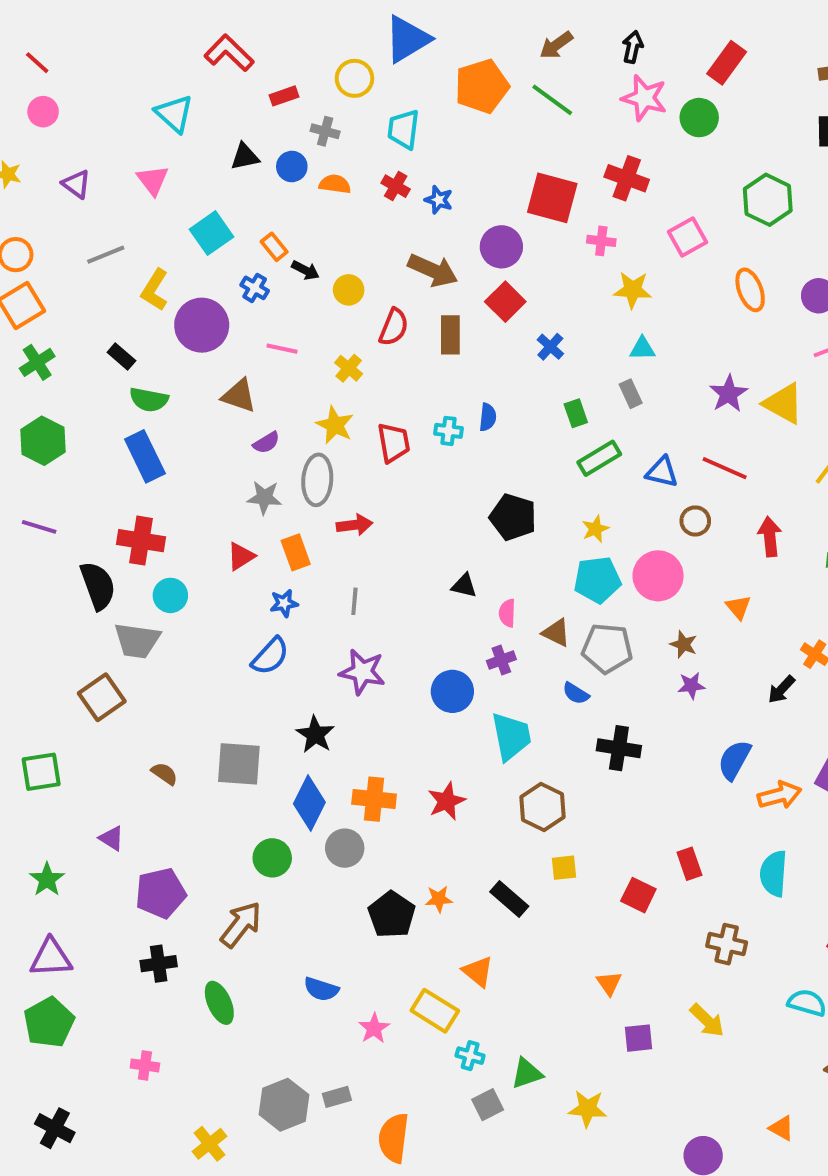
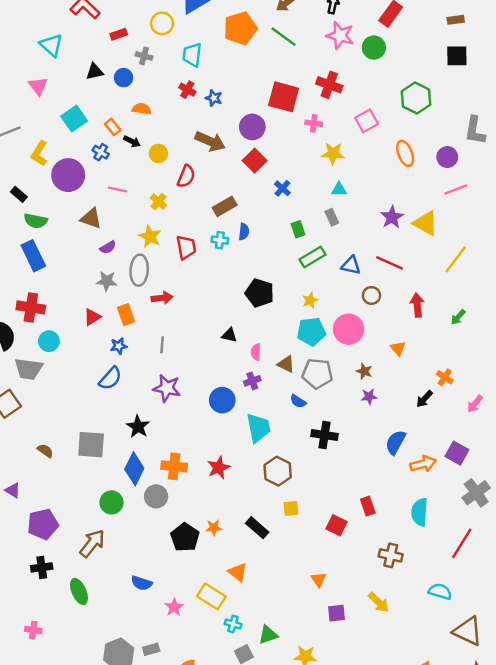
orange semicircle: (335, 184) -> (142, 109), moved
brown rectangle: (450, 335) -> (225, 206), moved, turned 60

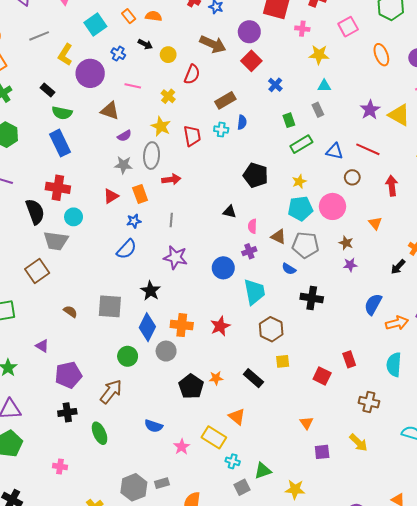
orange rectangle: (113, 127) -> (129, 16), moved

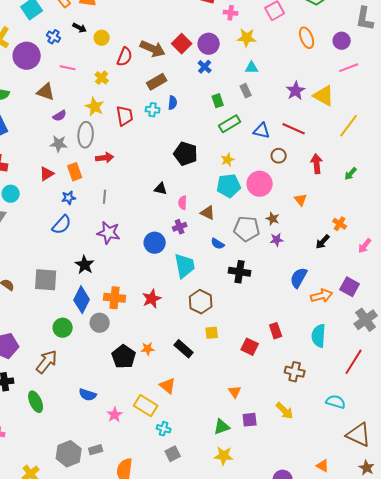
purple circle: (249, 32) -> (209, 44), moved
brown arrow: (213, 44) -> (153, 49), moved
gray pentagon: (305, 245) -> (247, 229), moved
green triangle: (263, 471) -> (222, 427), moved

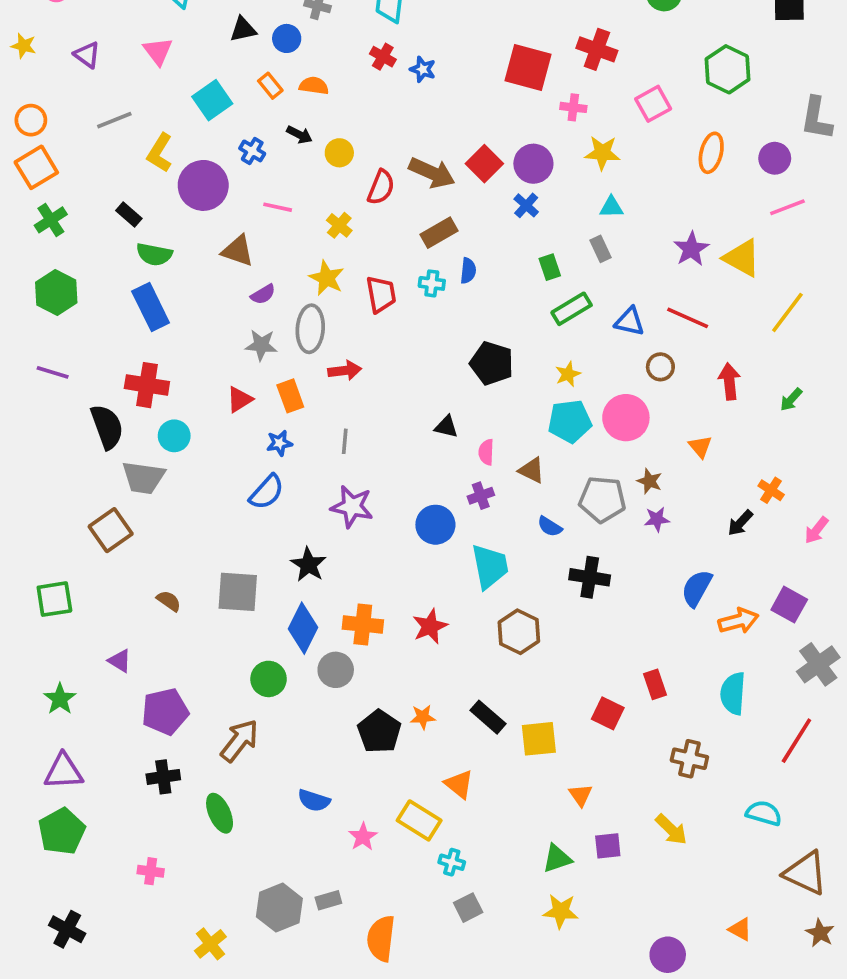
orange ellipse: (307, 38) -> (711, 153), turned 35
yellow square: (212, 333) -> (539, 739), moved, size x1.5

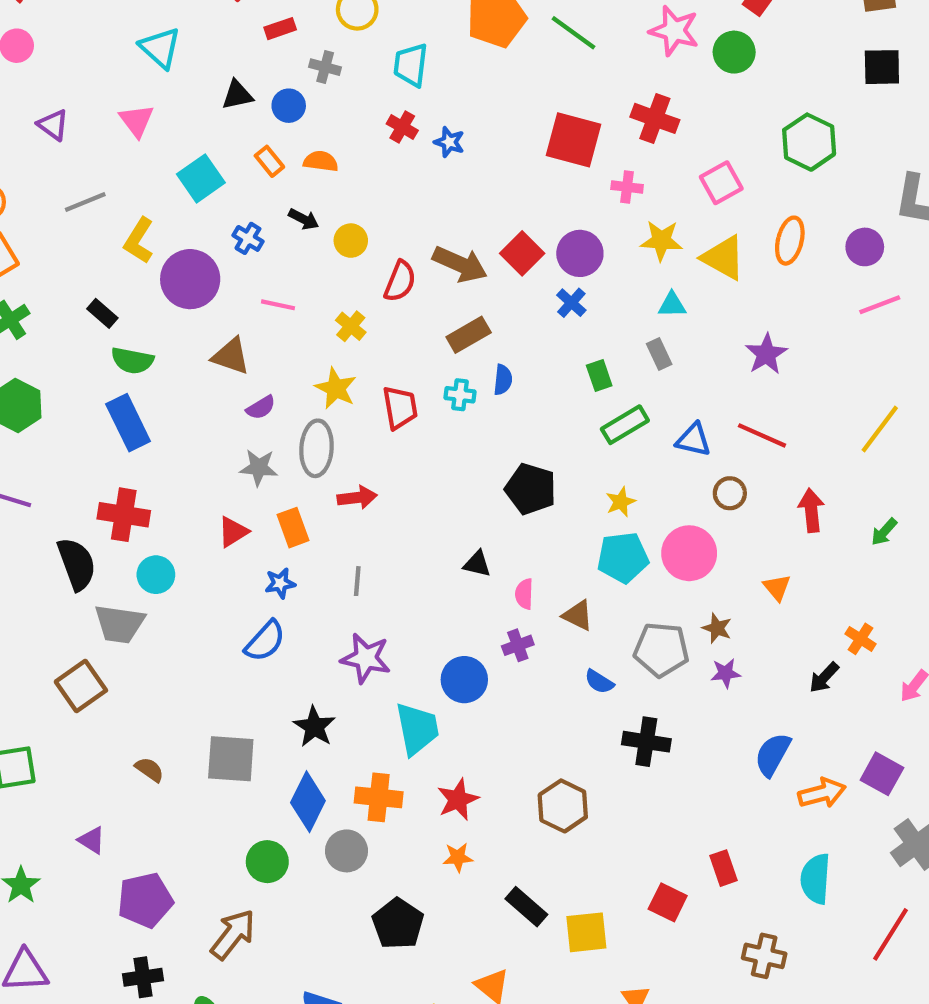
yellow triangle: (742, 258) -> (723, 258), moved
cyan trapezoid: (490, 566) -> (417, 729), moved
orange star: (423, 717) -> (458, 857), moved

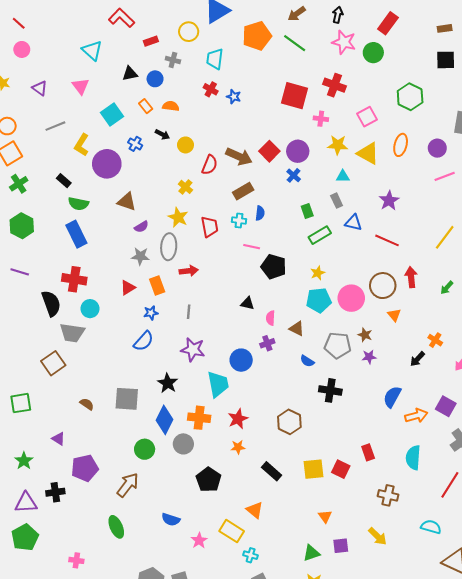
pink line: (278, 305) -> (252, 247), moved
blue triangle: (693, 440) -> (353, 223), moved
brown circle: (730, 493) -> (383, 286), moved, size x1.6
yellow square: (586, 932) -> (313, 469), moved
black cross: (143, 977) -> (55, 492), moved

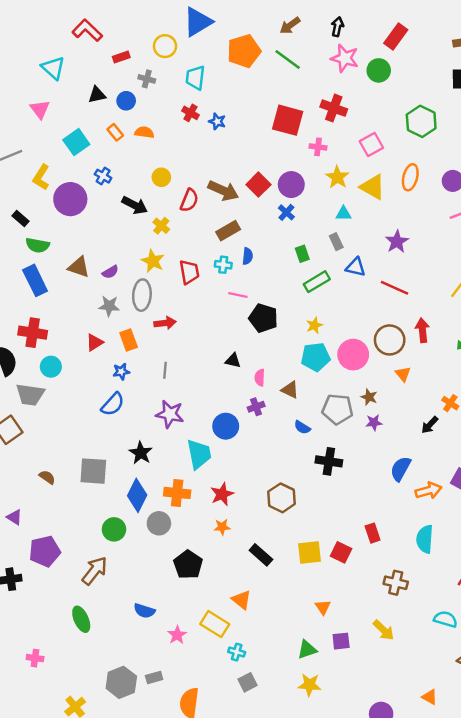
black arrow: (162, 134) -> (135, 205), moved, size x1.5
yellow star: (338, 145) -> (337, 177), turned 30
brown triangle: (127, 202) -> (79, 267), moved

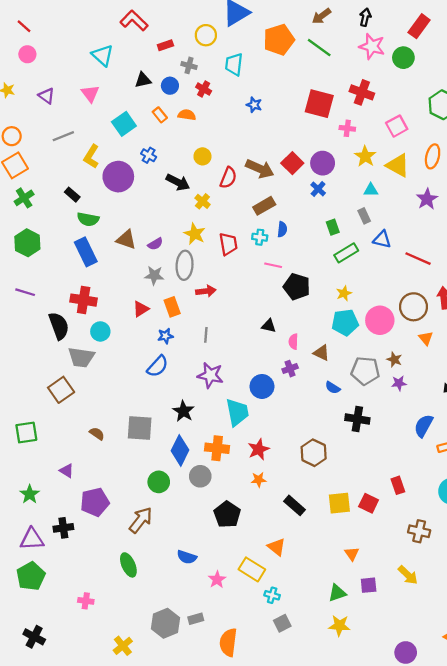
red cross: (190, 113) -> (204, 89), moved
purple star: (397, 242) -> (427, 199), moved

